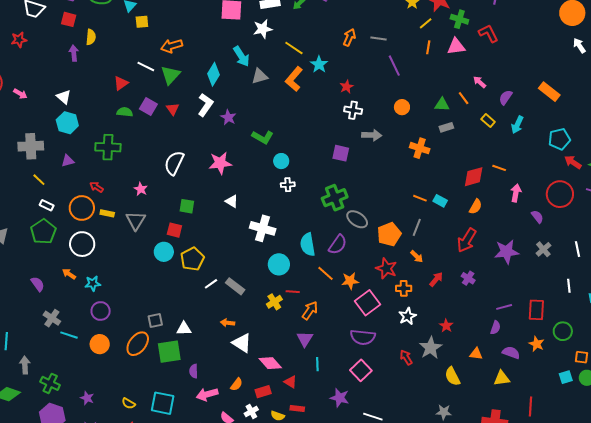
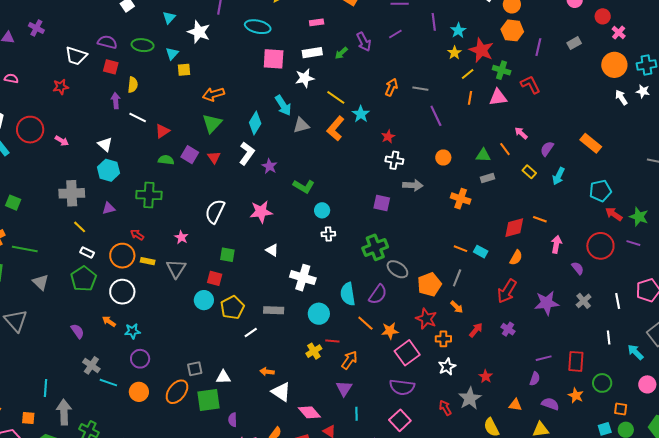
white line: (146, 67) -> (138, 118), moved
gray rectangle: (235, 286) -> (274, 310), moved, turned -36
gray arrow: (25, 365) -> (64, 412), size x1.4

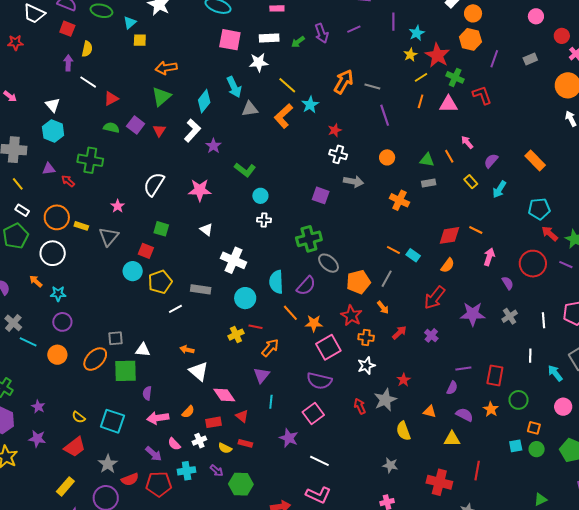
orange arrow: (391, 87) -> (344, 82), size x1.4
red arrow: (137, 235) -> (68, 181), moved

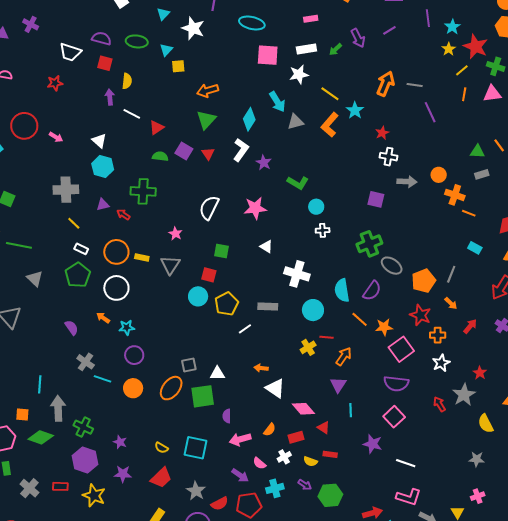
orange circle: (387, 157) -> (439, 175), moved
orange line: (393, 250) -> (469, 213), moved

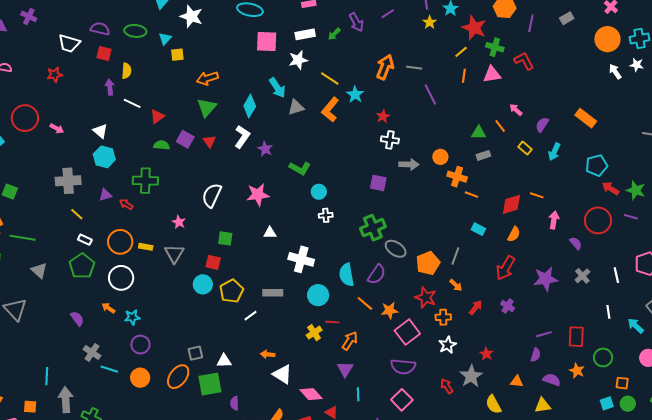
yellow star: (449, 49) -> (430, 22), moved
white triangle: (266, 247) -> (270, 233), turned -32

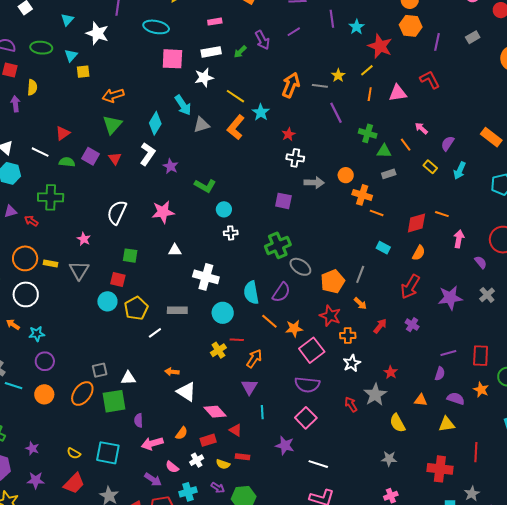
yellow star: (430, 22) -> (338, 75), moved
green cross: (495, 47) -> (368, 133), moved
white line: (132, 103) -> (40, 152), moved

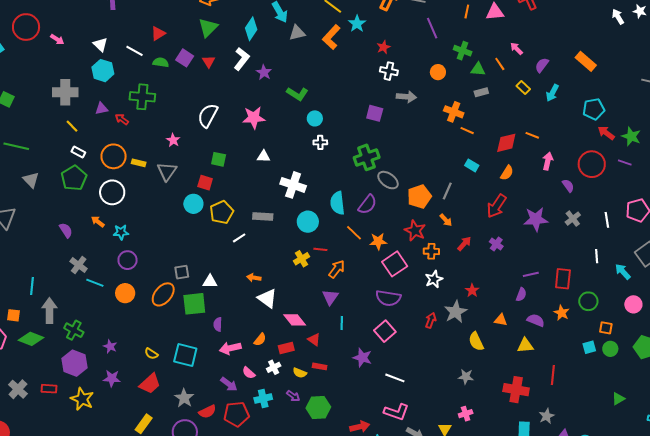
orange circle: (346, 175) -> (438, 72), moved
red arrow: (351, 404) -> (431, 320), turned 49

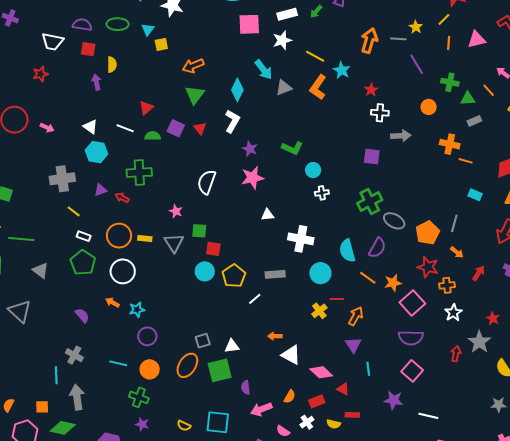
purple star: (264, 72) -> (250, 149), moved
green square: (219, 159) -> (199, 231), moved
gray cross: (79, 265) -> (74, 355), moved
green cross: (74, 330) -> (139, 397), moved

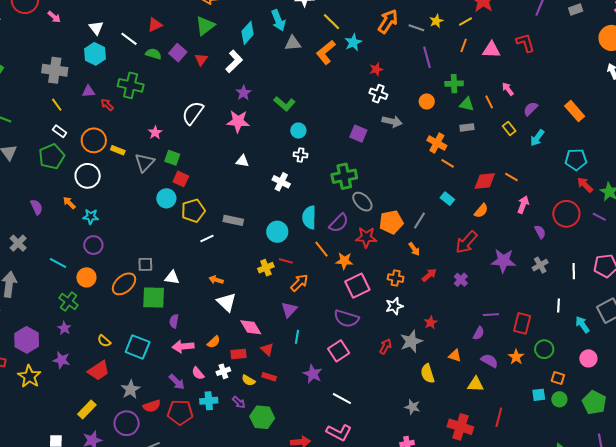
green cross: (450, 82) -> (454, 84), turned -30
white cross: (301, 239) -> (281, 182), moved, size x0.7
red star: (428, 267) -> (366, 237), moved, turned -30

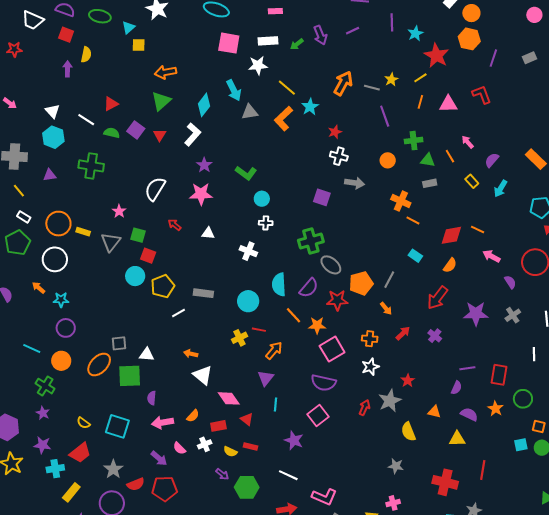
red arrow: (107, 105) -> (175, 225), moved
pink arrow: (523, 205) -> (491, 256), turned -78
white line: (342, 399) -> (288, 475), moved
cyan cross: (209, 401) -> (55, 469), moved

